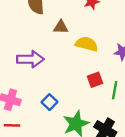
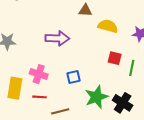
red square: (95, 80) -> (115, 58), turned 32
blue square: (50, 102) -> (73, 77), turned 32

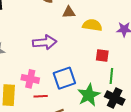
green line: (132, 68) -> (111, 76), moved
blue square: (73, 77) -> (64, 78), size x1.6
red line: (39, 97) -> (41, 96), moved

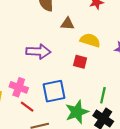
red square: (102, 56) -> (80, 62), moved
red line: (41, 96) -> (27, 107), turned 32

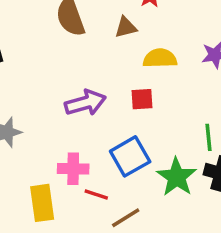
brown triangle: (67, 24) -> (126, 27), moved
red square: (80, 62) -> (142, 99), moved

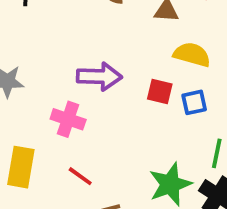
blue square: (130, 156) -> (194, 102), moved, size x0.6
pink cross: (73, 169) -> (68, 119), moved

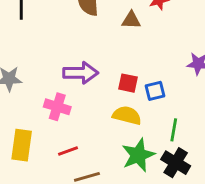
yellow semicircle: (192, 55) -> (127, 115), moved
red line: (80, 176) -> (68, 151), turned -54

